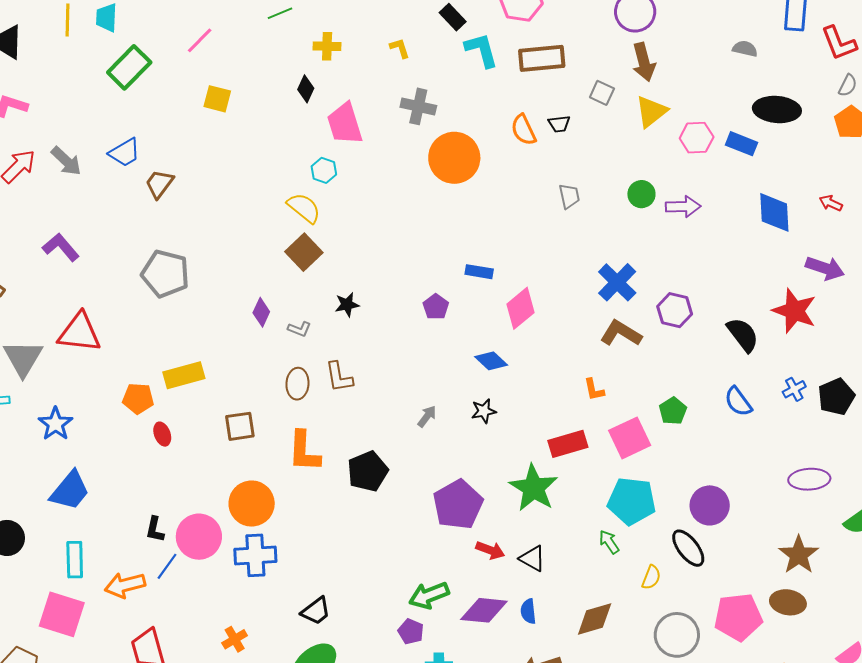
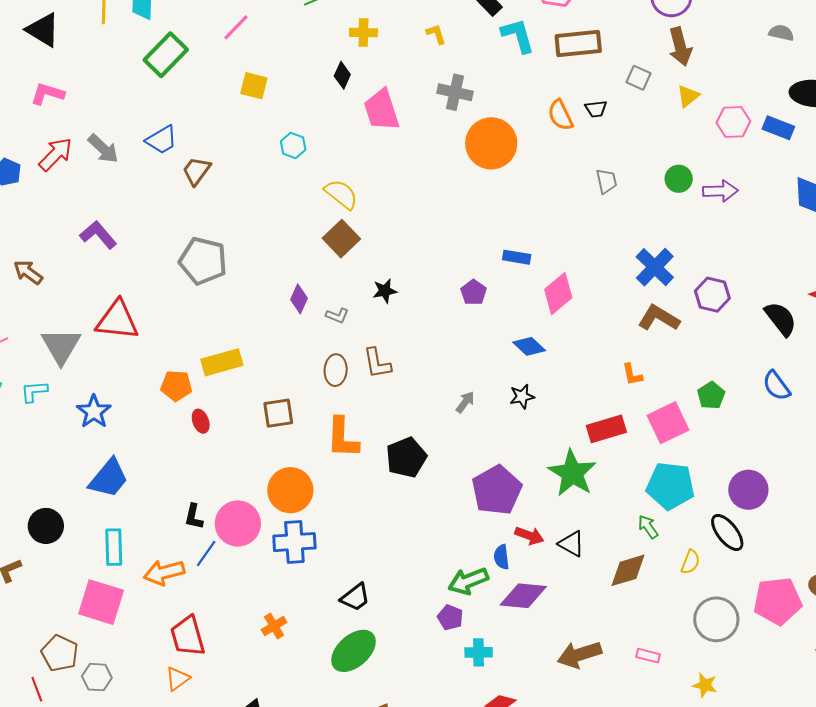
yellow triangle: (651, 111) -> (688, 96), size x0.7
cyan hexagon: (324, 170) -> (293, 146), moved
blue semicircle: (528, 611) -> (502, 557), moved
brown diamond: (595, 619) -> (628, 570), moved

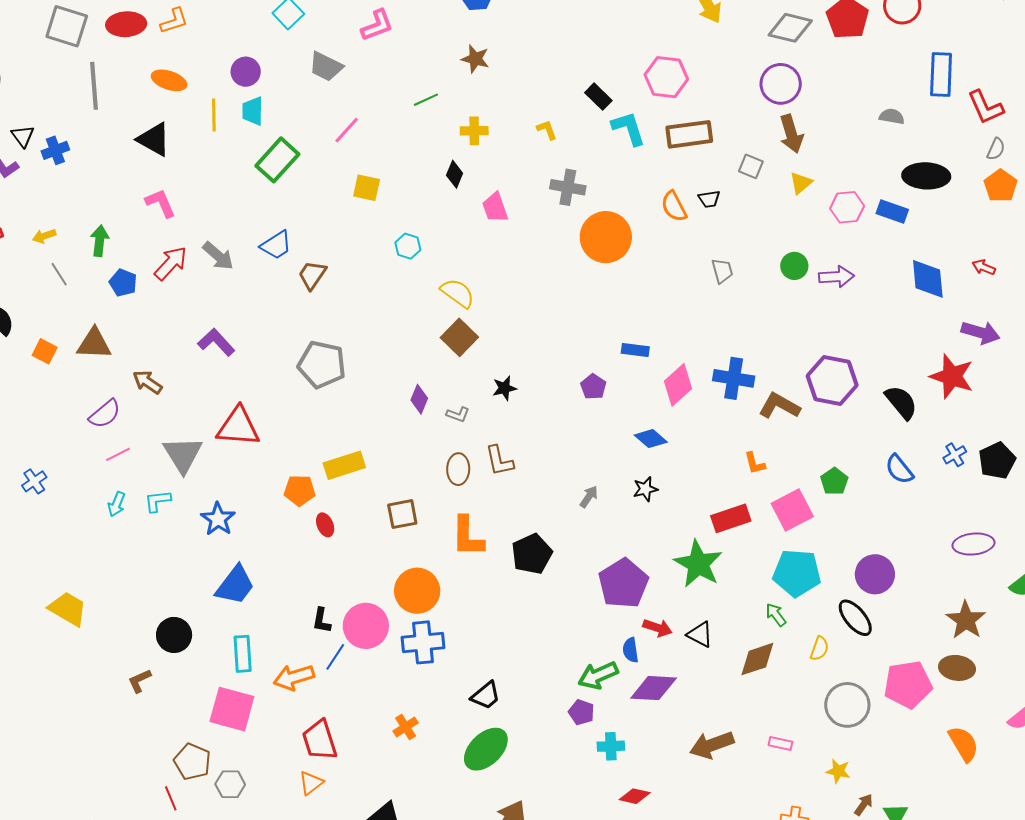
pink L-shape: (47, 94) -> (161, 203), turned 52
pink trapezoid: (382, 110) -> (495, 208), size x0.7
blue cross: (655, 267) -> (734, 378), moved, turned -33
purple hexagon: (712, 295) -> (832, 381), size x1.4

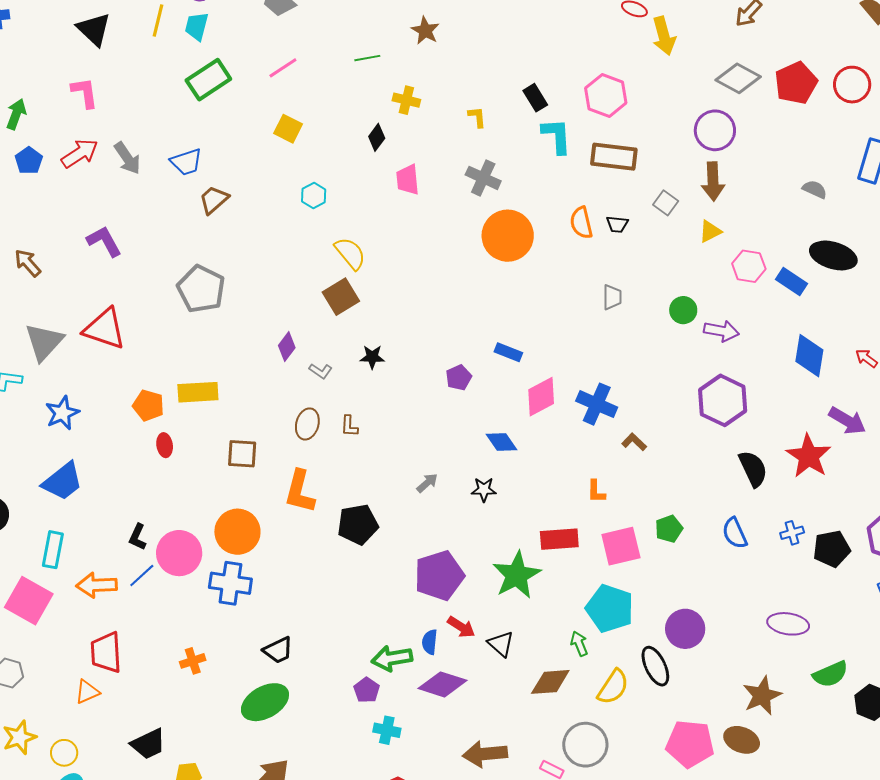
purple hexagon: (832, 381) -> (723, 400), moved
brown L-shape: (779, 406) -> (634, 442), size x0.6
brown L-shape: (499, 461) -> (349, 426), size x0.7
yellow semicircle: (819, 649) -> (613, 687), size x1.5
gray circle: (847, 705) -> (585, 745), moved

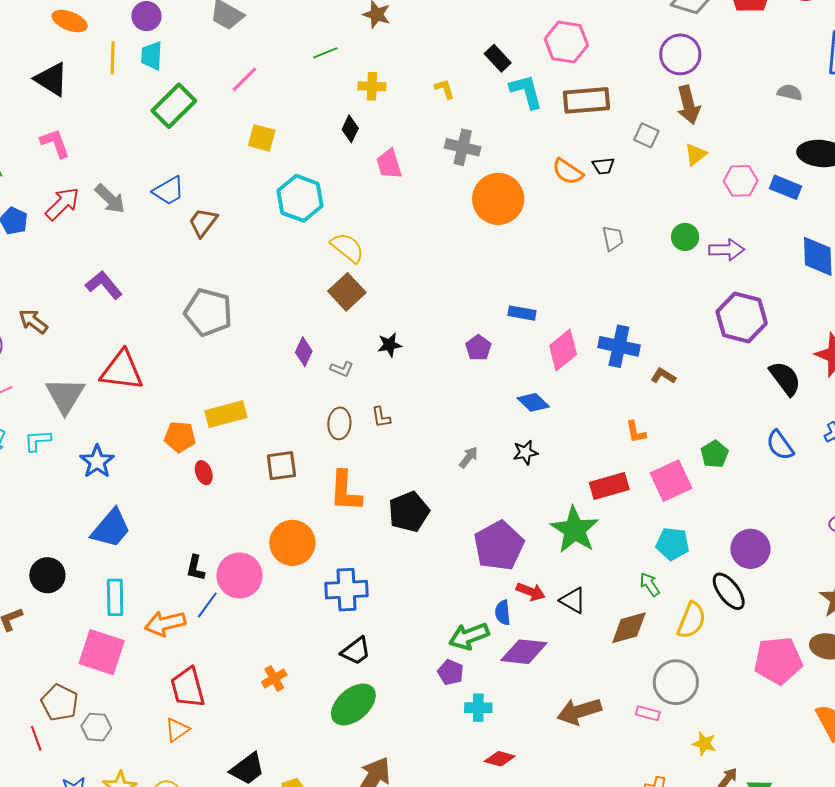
cyan hexagon: (314, 196) -> (300, 198), size x1.8
orange semicircle: (581, 223) -> (568, 172), turned -32
blue cross: (230, 583) -> (347, 590), moved
cyan pentagon: (610, 608) -> (673, 544), size x0.7

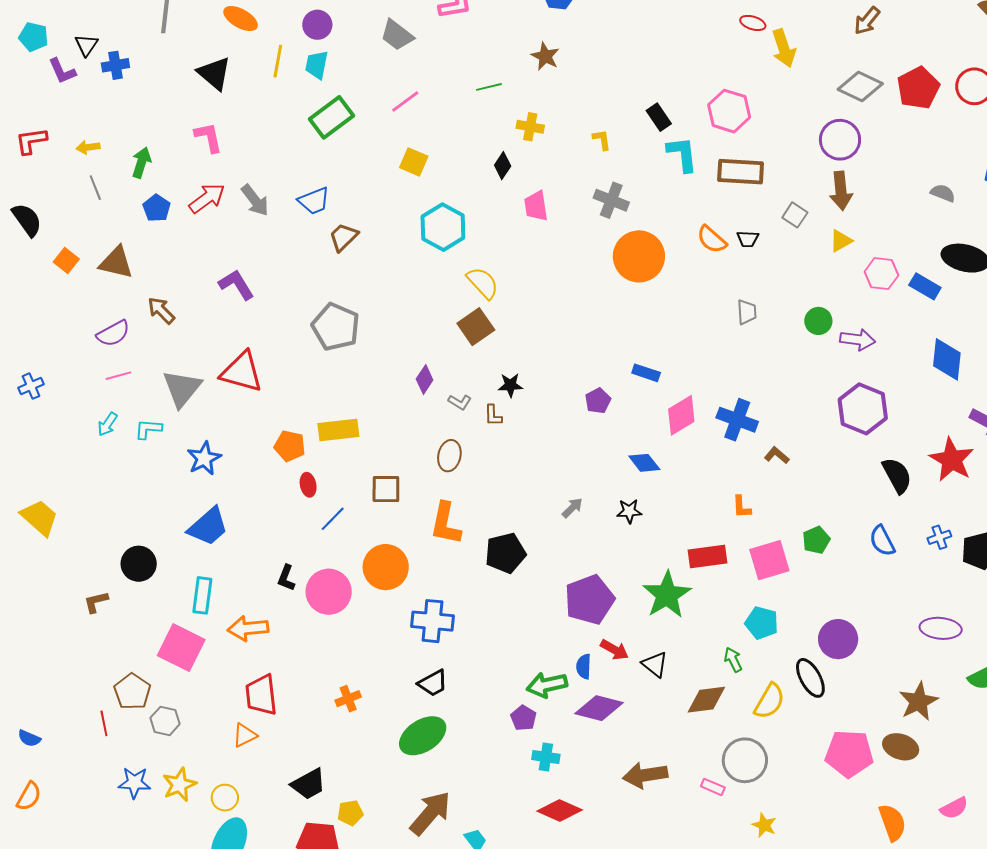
brown L-shape: (381, 417) -> (493, 415), moved
blue line: (207, 605) -> (333, 519), moved
red diamond: (500, 759) -> (560, 811), size x1.4

